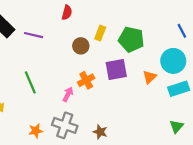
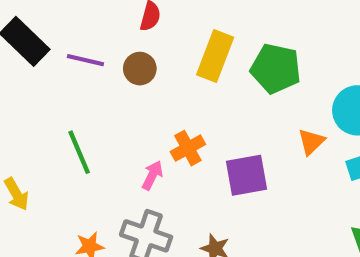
yellow rectangle: (100, 33) -> (215, 56), size x1.6
brown circle: (81, 46) -> (140, 69), moved
purple square: (116, 70) -> (246, 175), moved

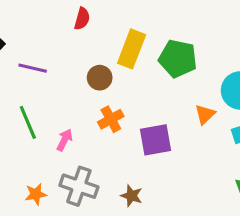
purple line: (85, 60) -> (33, 68), moved
brown circle: (140, 69) -> (100, 78), moved
pink arrow: (152, 175) -> (65, 140), moved

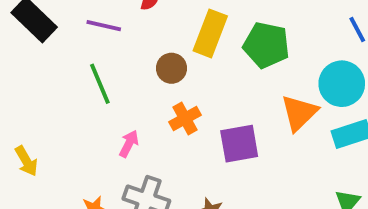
purple line: (33, 68) -> (104, 26), moved
orange triangle: (205, 114) -> (299, 113), size x1.5
green line: (28, 122) -> (100, 84), moved

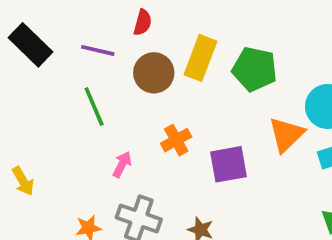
brown circle: (171, 68) -> (154, 73), moved, size x1.4

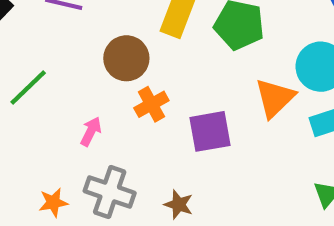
brown circle: (154, 73) -> (126, 58), moved
green line: (94, 106) -> (28, 88), moved, turned 69

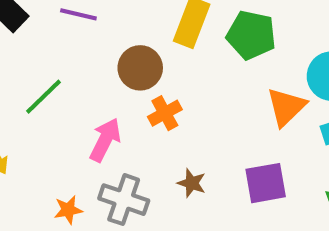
pink arrow: (91, 131) -> (105, 140), size x1.5
purple square: (210, 131) -> (266, 183), moved
brown star: (179, 205) -> (192, 183), moved

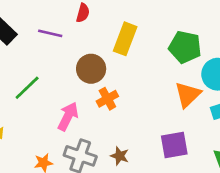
green pentagon: (251, 35) -> (185, 47), moved
brown star: (192, 183) -> (120, 156), moved

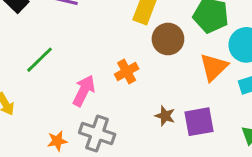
brown circle: (91, 69) -> (168, 39), moved
brown star: (120, 156) -> (165, 116), moved

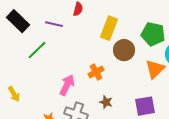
green line: (39, 60) -> (37, 50), moved
brown star: (165, 116) -> (106, 102), moved

